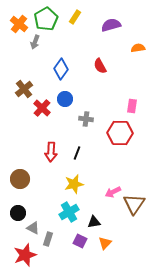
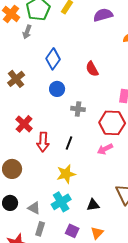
red semicircle: (100, 66) -> (92, 69), moved
red cross: (42, 108) -> (24, 124), moved
pink arrow: (113, 192) -> (105, 149), moved
black triangle: (94, 222) -> (93, 205), moved
gray triangle: (33, 228) -> (34, 208), moved

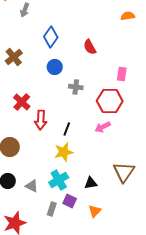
black line: (69, 143) -> (67, 129), moved
gray rectangle: (40, 229) -> (52, 209), moved
purple square: (72, 231) -> (70, 201), moved

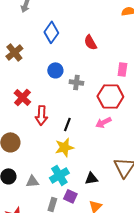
blue circle: (55, 67) -> (55, 70), moved
gray triangle: (32, 186) -> (32, 181), turned -32

